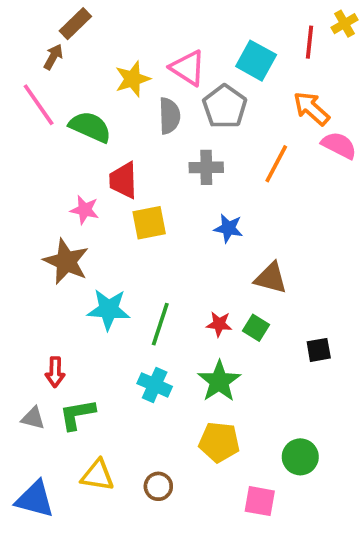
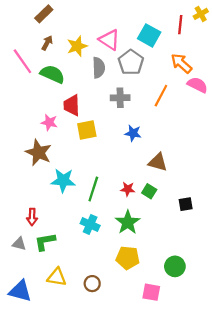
brown arrow: (53, 57) -> (47, 43), moved

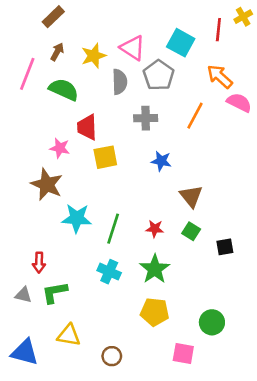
pink line: (22, 61) -> (27, 74), turned 56
brown triangle: (158, 162) -> (191, 196), turned 36
green square: (149, 191) -> (191, 231), moved
brown circle: (92, 284) -> (112, 356), moved

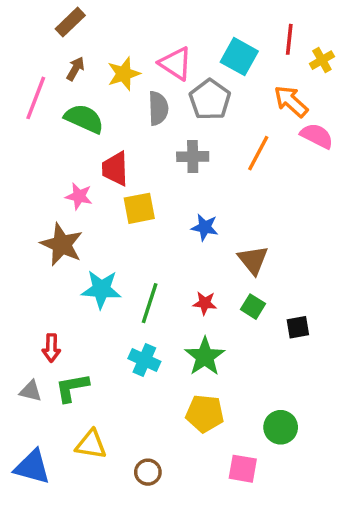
yellow cross: (243, 17) -> (322, 60), moved
blue star: (161, 161) -> (205, 227), moved

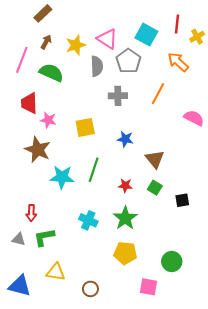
pink semicircle: (317, 136) -> (194, 118), moved
red trapezoid: (115, 169) -> (29, 103), moved
green line: (150, 303) -> (94, 170), moved

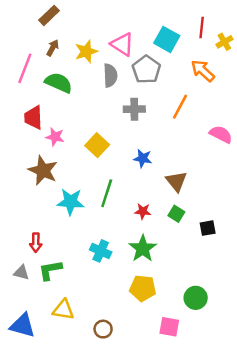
yellow square: (85, 127) -> (97, 145), turned -36

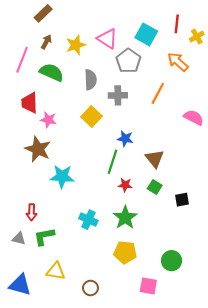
gray semicircle: (110, 75) -> (90, 80), moved
yellow square: (97, 145) -> (92, 116), moved
green line: (107, 193) -> (113, 162), moved

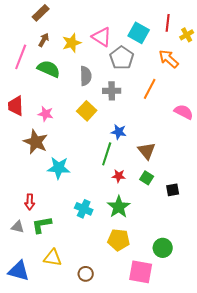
red trapezoid: (29, 103) -> (16, 106), moved
pink square: (148, 286) -> (141, 272), size x1.4

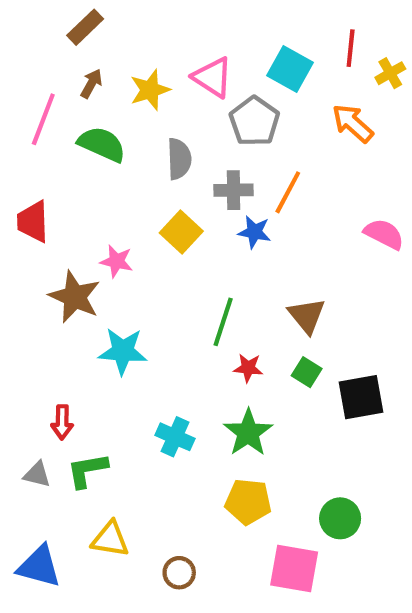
orange line: (150, 89) -> (288, 192), moved
pink star: (46, 114) -> (116, 261), moved
blue star: (119, 132) -> (254, 232), moved
black square: (173, 190) -> (361, 397), size x1.6

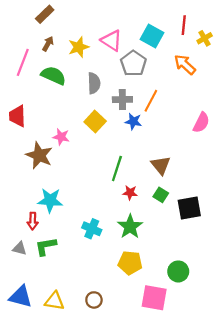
pink semicircle: (384, 234) -> (201, 123), turned 90
cyan star: (123, 351) -> (50, 200), moved
yellow triangle: (110, 539) -> (55, 301), moved

